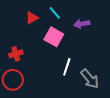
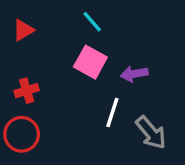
red triangle: (32, 18) -> (23, 30), moved
purple arrow: (82, 24) -> (134, 74), moved

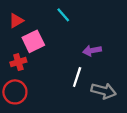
pink square: (90, 62) -> (33, 41), moved, turned 35
gray arrow: (151, 133) -> (104, 91), turned -35

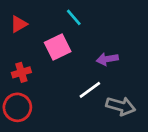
pink square: (33, 41) -> (58, 47), moved
white line: (77, 77) -> (90, 90), turned 36

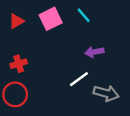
cyan line: (74, 17) -> (84, 15), moved
pink square: (58, 47) -> (51, 19), moved

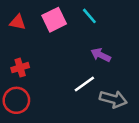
red triangle: (16, 21) -> (18, 22), turned 42
purple arrow: (94, 52) -> (101, 55), turned 36

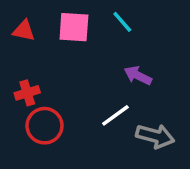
pink square: (54, 20) -> (74, 27), turned 30
red circle: (16, 100) -> (45, 126), moved

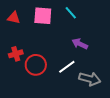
red circle: (45, 126) -> (36, 65), moved

